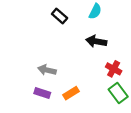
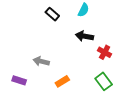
red cross: (114, 69) -> (105, 52), moved
purple rectangle: (42, 93) -> (19, 80), moved

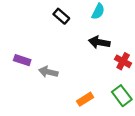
purple rectangle: (19, 80) -> (22, 60), moved
orange rectangle: (62, 81) -> (85, 99), moved

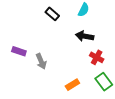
red cross: (123, 61) -> (97, 57), moved
gray arrow: (48, 72) -> (41, 61), turned -126

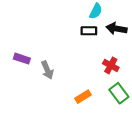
black rectangle: (52, 14) -> (89, 31), moved, turned -40
black arrow: (85, 36) -> (117, 29), moved

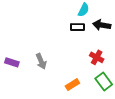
purple rectangle: (22, 59) -> (12, 62), moved

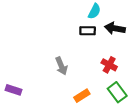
gray arrow: (41, 61) -> (61, 66), moved
purple rectangle: (12, 62) -> (13, 90), moved

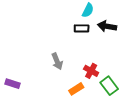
red cross: (109, 65) -> (91, 71), moved

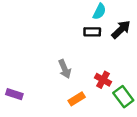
black arrow: (107, 26) -> (121, 29), turned 126
orange rectangle: (76, 89) -> (77, 99), moved

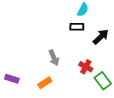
black arrow: (121, 29) -> (101, 37), moved
orange rectangle: (77, 99) -> (45, 83), moved

